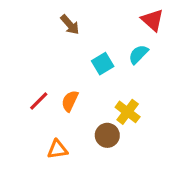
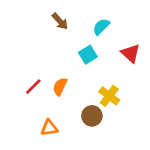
red triangle: (152, 20) -> (131, 53), moved
cyan semicircle: (138, 54) -> (101, 27), moved

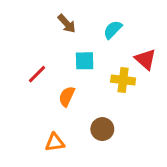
cyan square: (88, 55) -> (85, 61), moved, turned 30
red line: (33, 87) -> (37, 74), moved
yellow cross: (109, 96) -> (123, 80), moved, turned -30

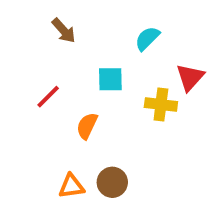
brown arrow: (67, 24) -> (64, 31), moved
red triangle: (145, 59) -> (190, 77), turned 30
brown circle: (102, 129) -> (112, 182), moved

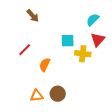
cyan semicircle: (147, 38) -> (93, 20), moved
cyan square: (110, 79) -> (68, 41), moved

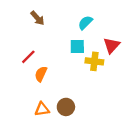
cyan semicircle: (93, 20) -> (85, 23), moved
orange semicircle: (45, 65) -> (41, 74), moved

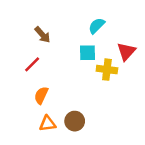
brown arrow: (37, 18) -> (42, 35), moved
orange semicircle: (41, 74) -> (41, 95), moved

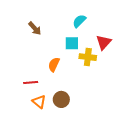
red line: (32, 64) -> (31, 82), moved, turned 40
orange semicircle: (41, 95) -> (54, 64), moved
orange triangle: (48, 124) -> (39, 102), turned 48

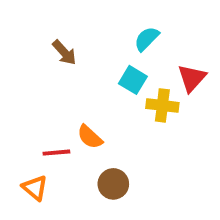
cyan square: (72, 43) -> (133, 80), turned 32
orange semicircle: (54, 64) -> (90, 137), moved, turned -72
orange triangle: (39, 102) -> (35, 188), moved

